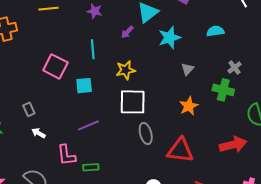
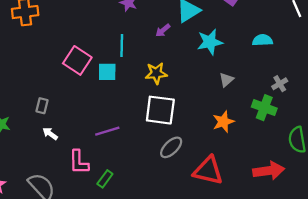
cyan square: (84, 86) -> (107, 72), moved
gray rectangle: (29, 109) -> (42, 106), turned 32
gray ellipse: (146, 133) -> (171, 147), turned 55
green rectangle: (91, 167) -> (105, 179), turned -56

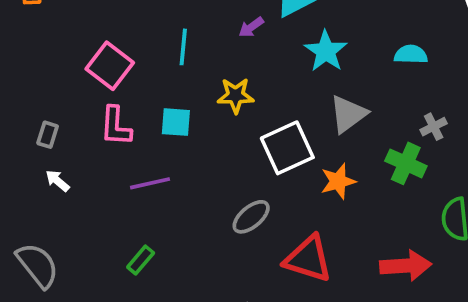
cyan star: (210, 42) -> (326, 51), turned -30
cyan square: (107, 72) -> (176, 122), moved
gray triangle: (226, 80) -> (348, 114), size x1.6
white square: (160, 110) -> (287, 148), moved, turned -36
pink L-shape: (79, 162) -> (116, 126), moved

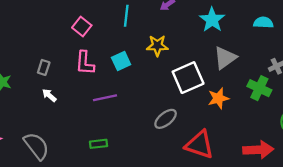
pink square: (110, 66) -> (82, 27), size x0.7
cyan square: (176, 122) -> (121, 61), turned -30
green rectangle: (141, 260) -> (99, 144), turned 42

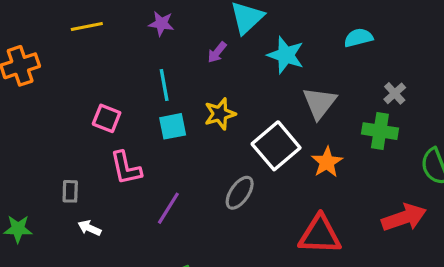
cyan square: (121, 61) -> (173, 126), moved, turned 30
purple line: (105, 98) -> (168, 208), turned -30
gray ellipse: (166, 119) -> (240, 193), moved

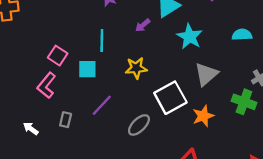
cyan square: (173, 126) -> (87, 69), moved
pink L-shape: (126, 168) -> (46, 85), moved, turned 40
gray rectangle: (70, 191) -> (66, 120), moved
purple line: (168, 208) -> (102, 105), moved

